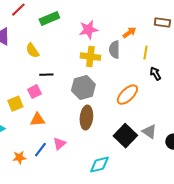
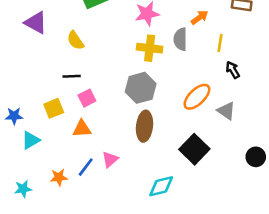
black line: (46, 75) -> (72, 76), moved
pink square: (34, 92) -> (87, 98), moved
gray triangle: (149, 132) -> (226, 111), moved

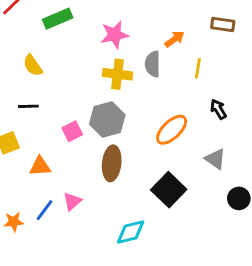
black arrow: (233, 70) -> (218, 109), moved
pink square: (87, 98) -> (72, 131), moved
gray triangle: (226, 111) -> (215, 159), moved

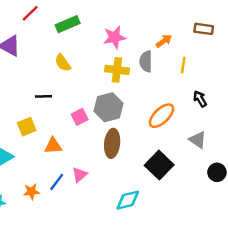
yellow semicircle: (33, 65) -> (63, 63), moved

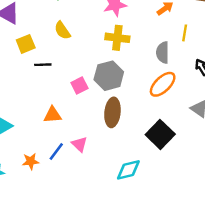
gray semicircle: (146, 61) -> (163, 53), moved
yellow square: (27, 127) -> (26, 44), moved
pink triangle: (80, 175) -> (79, 144), turned -35

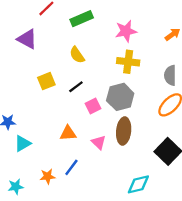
yellow square: (26, 44) -> (46, 81), moved
black line: (43, 65) -> (76, 87), moved, turned -35
pink triangle: (79, 144) -> (99, 142), moved

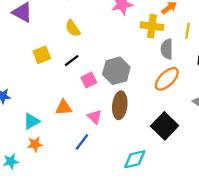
yellow cross: (128, 62) -> (152, 26), moved
cyan triangle: (23, 143) -> (31, 121), moved
blue line: (71, 167) -> (82, 142), moved
orange star: (48, 176) -> (35, 144), moved

